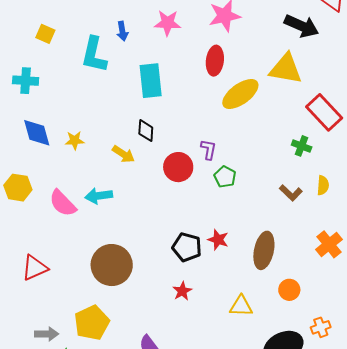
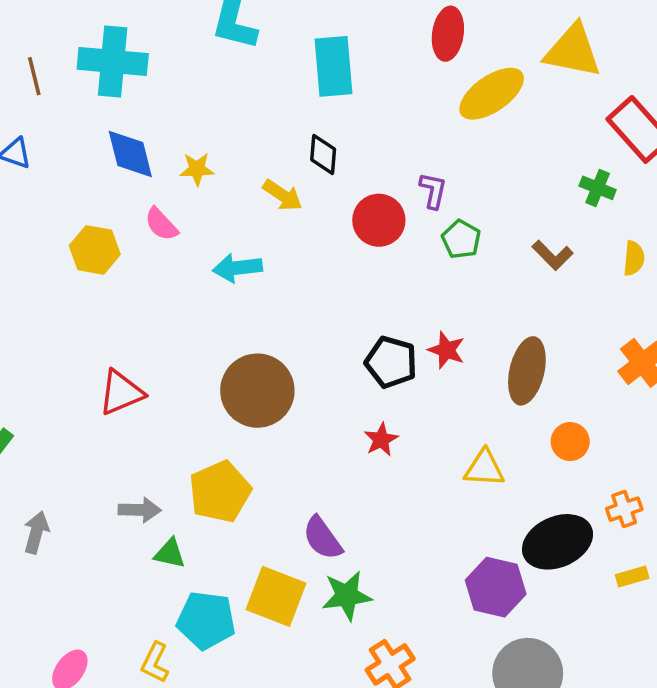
cyan cross: (26, 81) -> (113, 61), size x1.5
brown L-shape: (291, 193) -> (553, 255), moved
pink semicircle: (63, 203) -> (161, 224), moved, size x0.7

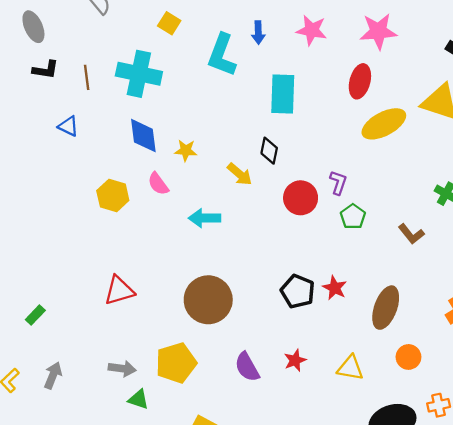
red star: (381, 440) -> (295, 360), moved
purple semicircle: (322, 538) -> (247, 367), moved

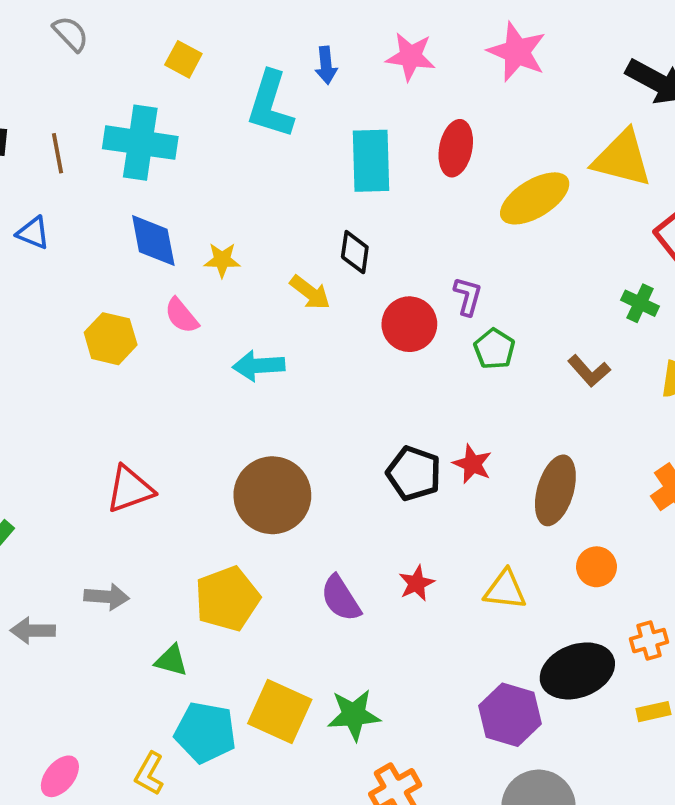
pink star: (378, 31) -> (517, 52), turned 30
red ellipse: (360, 81) -> (456, 148), moved
gray arrow: (122, 369) -> (107, 597), moved
gray arrow: (53, 375) -> (33, 631), turned -108

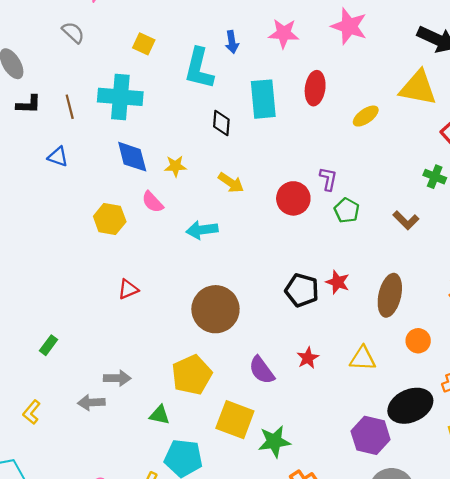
yellow ellipse: (535, 198) -> (366, 116), size x0.6
black diamond: (355, 252) -> (221, 123), moved
red triangle: (130, 489) -> (128, 289), moved, size x0.7
gray arrow: (33, 631) -> (91, 403), moved
yellow square: (280, 712) -> (235, 420), moved

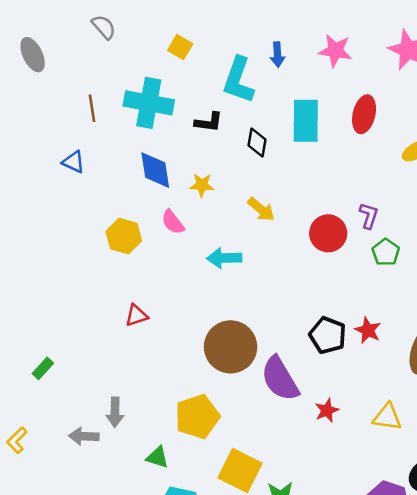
black L-shape: (29, 104) -> (209, 122), moved
purple semicircle: (262, 370) -> (280, 379), moved, size x1.4
gray arrow: (117, 378) -> (115, 412), turned 85

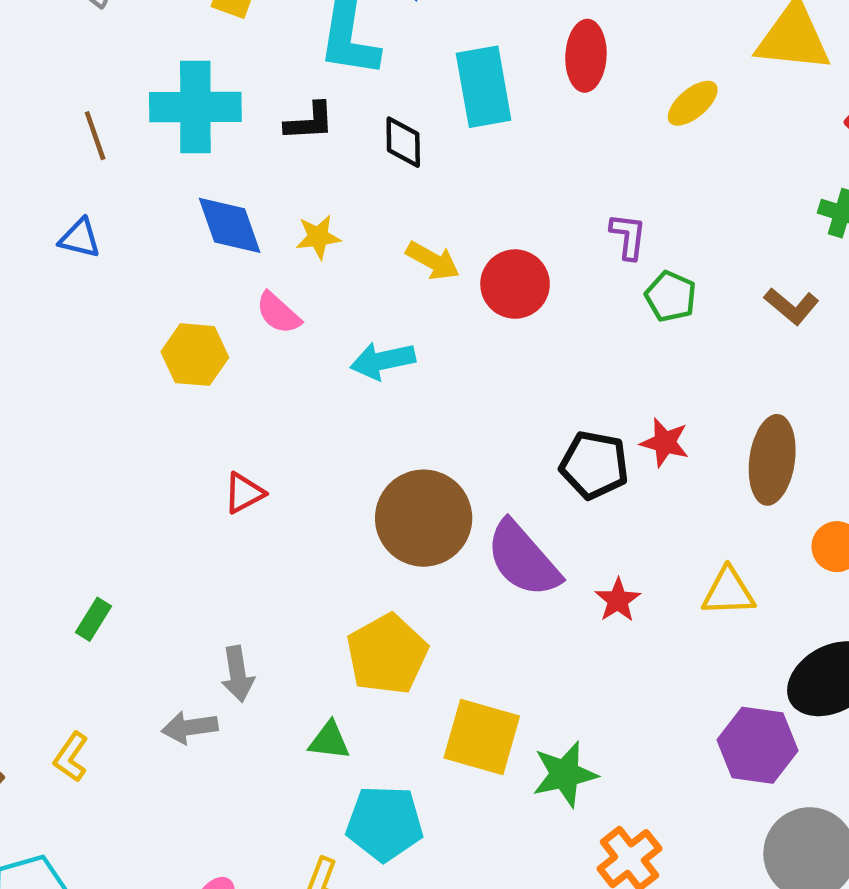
red circle: (328, 233) -> (515, 284), moved

